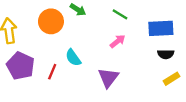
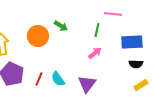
green line: (120, 14) -> (97, 30), turned 72
cyan semicircle: (73, 58) -> (58, 79), moved

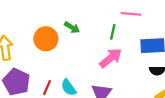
pink arrow: (95, 53) -> (111, 58), size x1.5

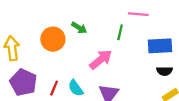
pink arrow: (111, 58) -> (101, 60), moved

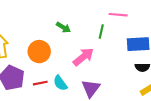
orange circle: (53, 39) -> (39, 52), moved
red line: (54, 88) -> (40, 83), turned 56

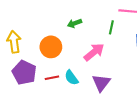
green arrow: (63, 27) -> (74, 23), turned 128

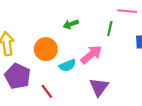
red line: (52, 78) -> (47, 91), moved, turned 64
cyan semicircle: (71, 78) -> (68, 65), moved, turned -77

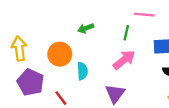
pink arrow: (91, 55) -> (124, 60), moved
cyan semicircle: (68, 65) -> (82, 71), turned -70

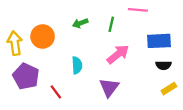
green line: (126, 33) -> (111, 24), moved
orange circle: (60, 54) -> (43, 36), moved

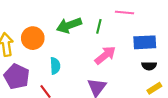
green arrow: (80, 23) -> (69, 25), size x1.6
cyan semicircle: (77, 65) -> (55, 66), moved

